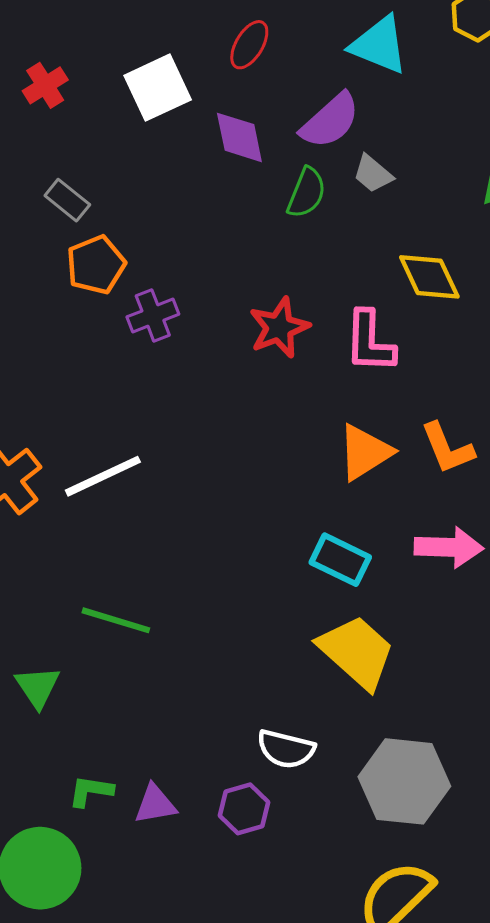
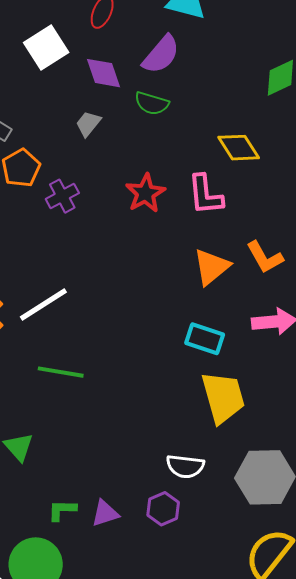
gray trapezoid: (373, 174) -> (88, 124), moved, turned 96
green semicircle: (307, 193) -> (152, 103), turned 92
green line: (116, 620) -> (61, 372), moved
yellow trapezoid: (357, 652) -> (223, 397), turned 40

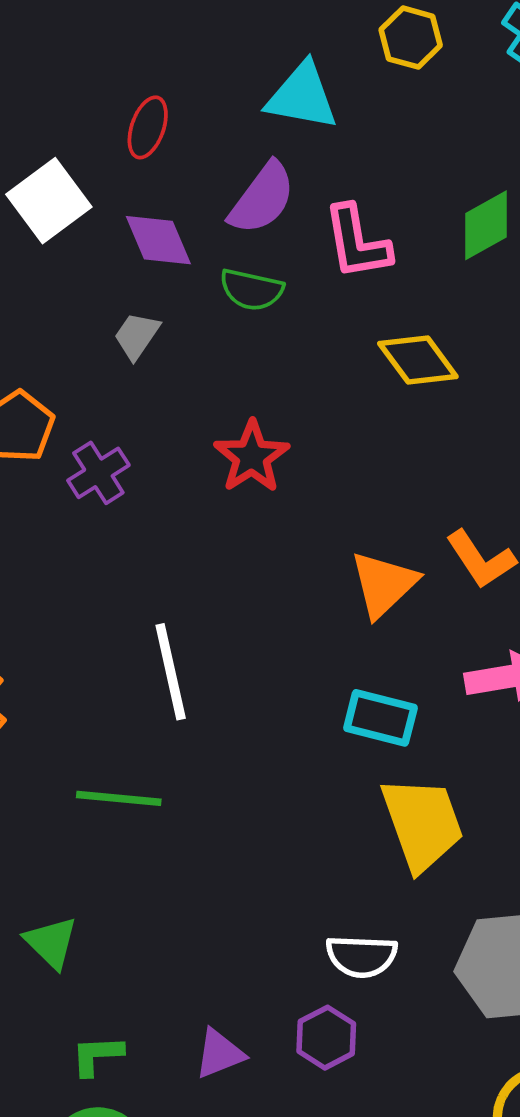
pink L-shape: (205, 195) -> (357, 242), moved
white line: (43, 305) -> (171, 672), moved, turned -66
green L-shape: (62, 510) -> (97, 1055), moved

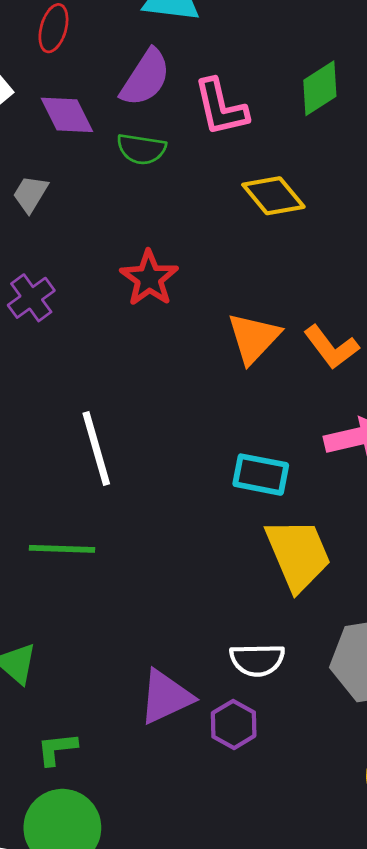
gray trapezoid: (137, 336) -> (30, 194), moved
orange triangle: (384, 584) -> (254, 338), moved
purple triangle: (219, 1054) -> (166, 697), moved, size x1.4

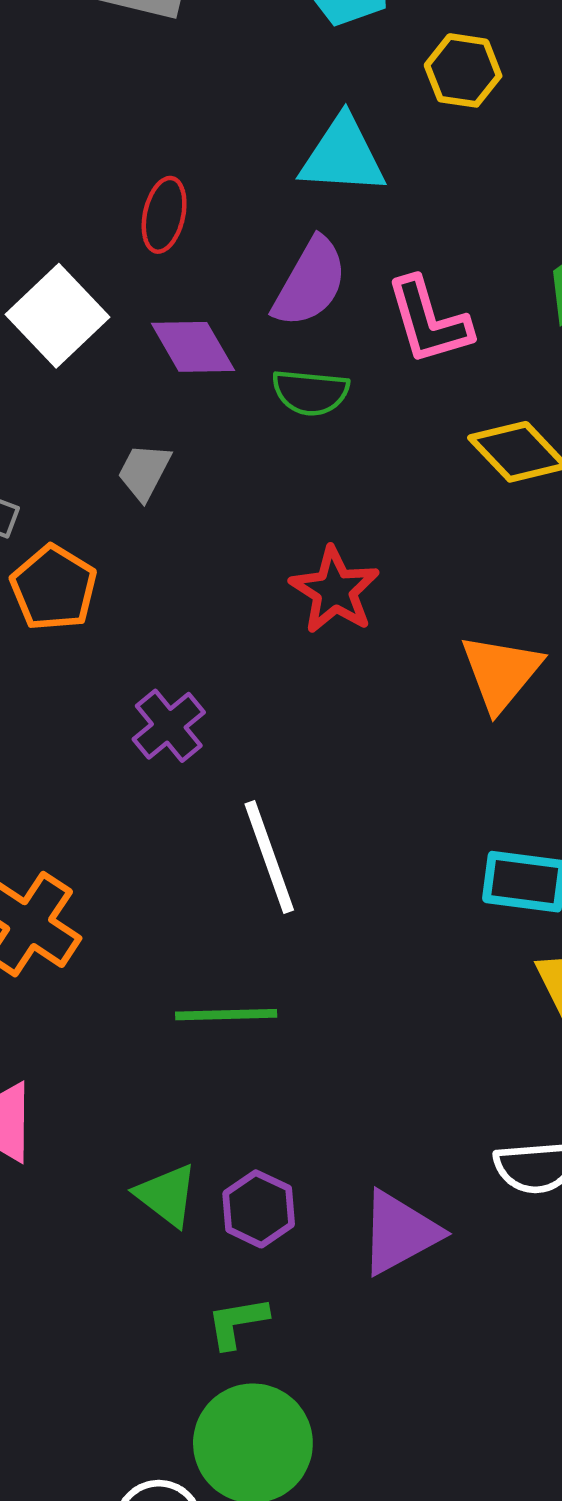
purple cross: (31, 298) -> (169, 726), moved
purple hexagon: (234, 724) -> (259, 1209), moved

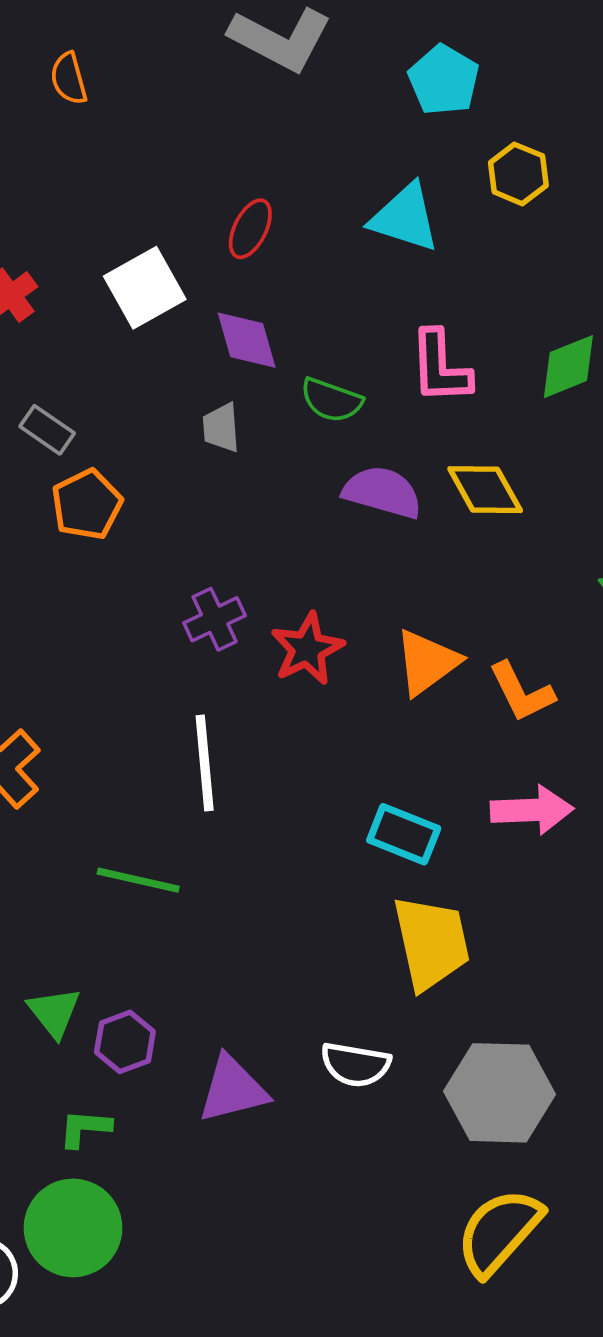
purple semicircle: (310, 282) -> (382, 492), moved, turned -118
gray trapezoid: (144, 472) -> (221, 428), moved, turned -46
red star: (335, 590) -> (307, 649), moved
purple cross: (169, 726) -> (215, 619), moved

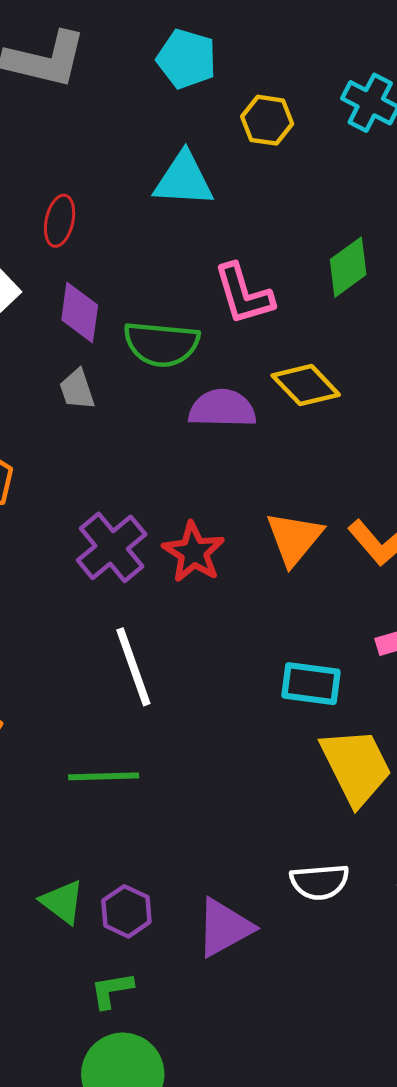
purple diamond: (247, 340) -> (80, 313), turned 38
green semicircle: (331, 400) -> (161, 344), size x1.4
purple cross: (215, 619) -> (112, 547), size x1.4

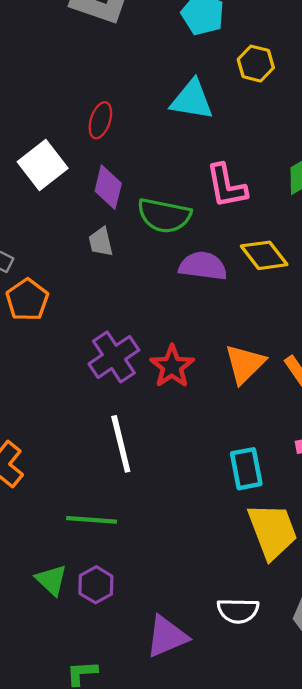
cyan rectangle: (311, 684) -> (246, 469), turned 66
green triangle: (62, 902) -> (51, 580), moved
purple hexagon: (126, 911) -> (96, 585), moved

